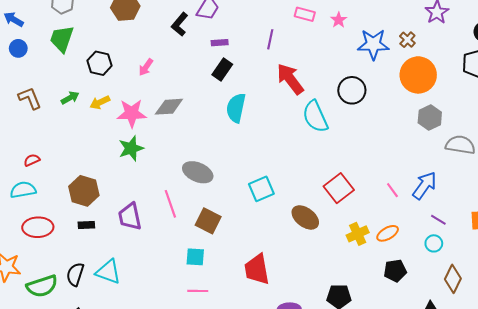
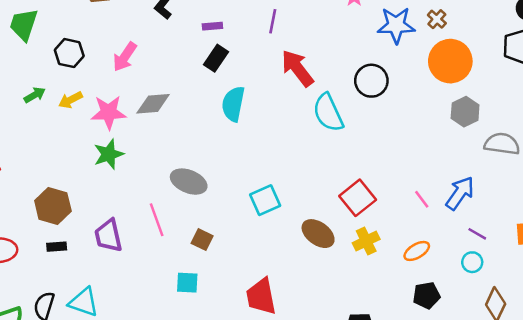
pink arrow: (146, 67) -> (125, 57), size x1.4
brown square: (208, 221) -> (202, 240), size x0.7
yellow cross: (358, 234) -> (366, 241), moved

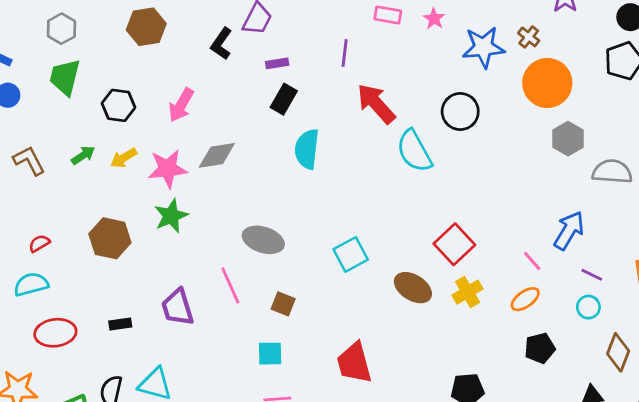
pink line: (422, 199) -> (532, 261), moved
brown hexagon: (53, 206) -> (110, 238), moved

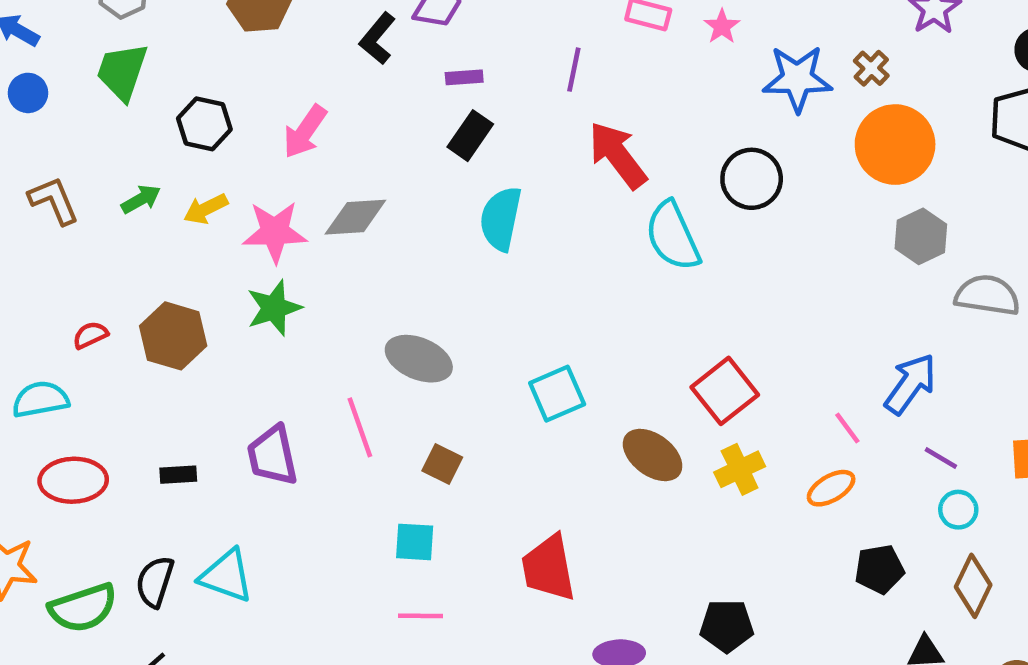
red semicircle: (39, 243) -> (90, 335), moved
cyan circle: (588, 307) -> (958, 510), moved
black pentagon: (540, 348) -> (879, 569), moved

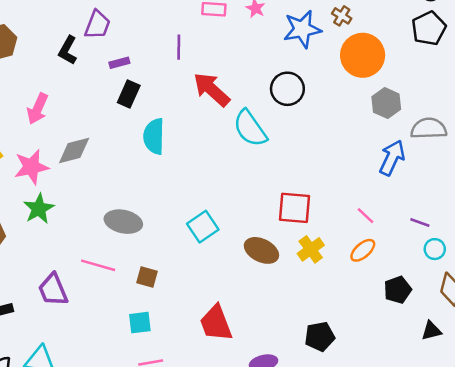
blue arrow: (910, 384) -> (392, 158), moved
red square: (725, 391) -> (294, 208), turned -36
pink line: (360, 427) -> (98, 265), turned -44

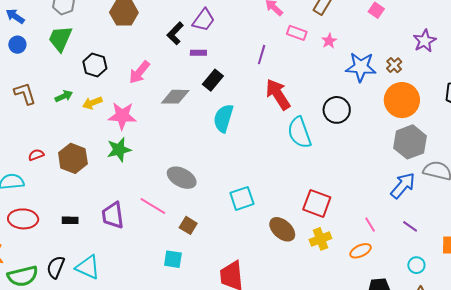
purple rectangle: (119, 63) -> (198, 53), moved
gray hexagon: (386, 103) -> (410, 142), size x1.4
gray diamond: (74, 150) -> (175, 97), moved
purple line: (420, 223) -> (410, 226), moved

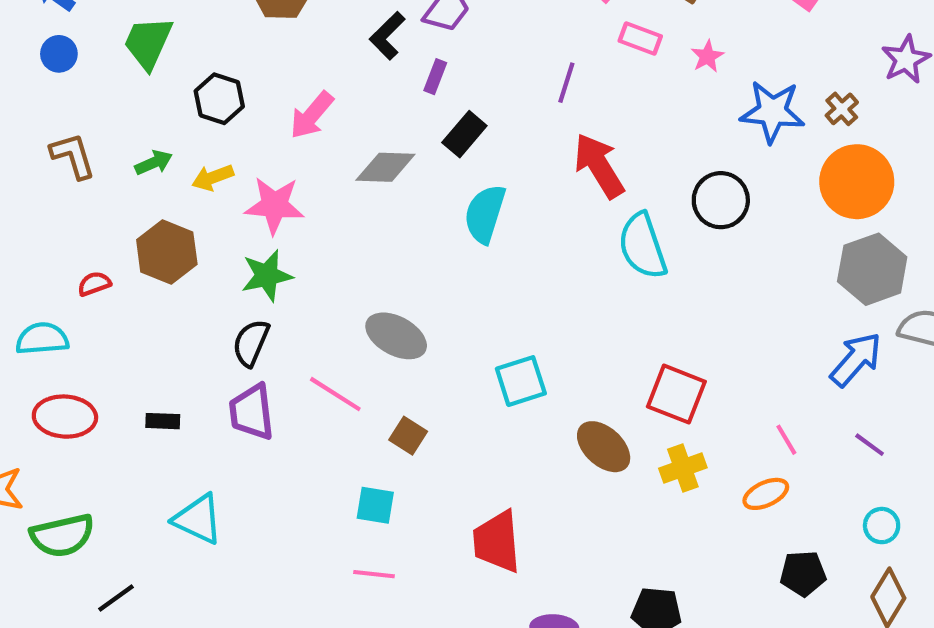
purple rectangle: (198, 53) -> (435, 77), turned -70
brown hexagon: (73, 158) -> (167, 252), moved
black semicircle: (56, 267) -> (251, 343), moved

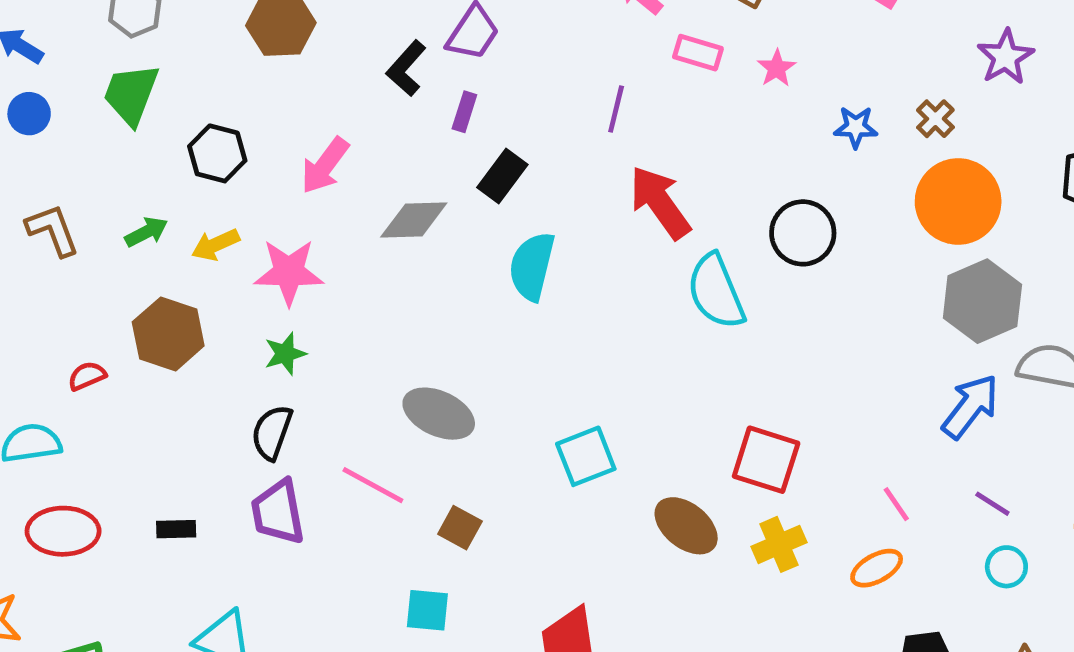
blue star: (772, 112) -> (856, 127), size x0.6
green star: (267, 276) -> (285, 354), size x0.7
cyan circle: (882, 526) -> (1006, 567), moved

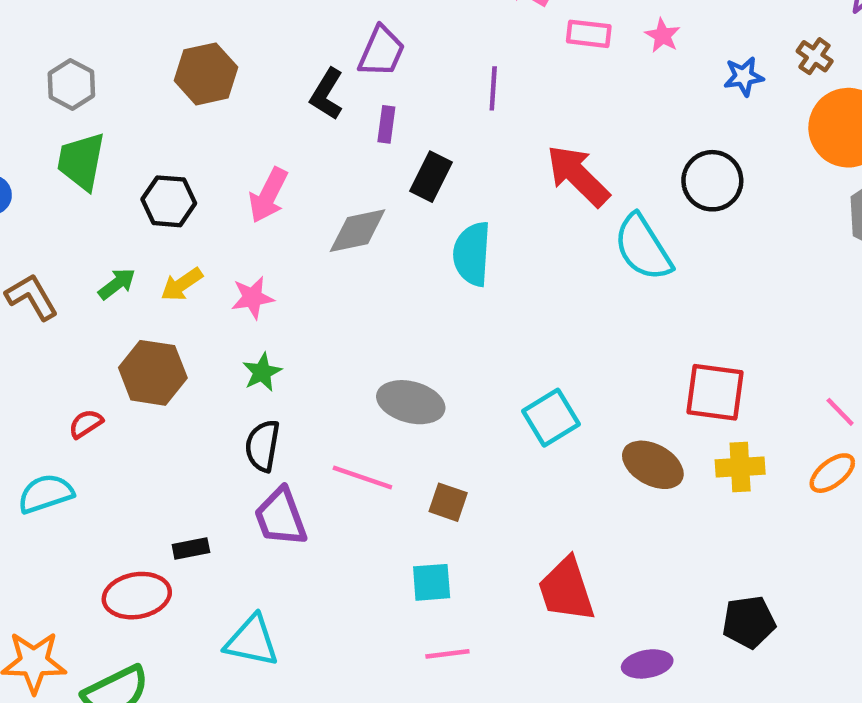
purple line: (616, 109) -> (493, 88), moved
pink star: (289, 272) -> (252, 298), size x0.7
red ellipse: (63, 531) -> (137, 596), moved
yellow cross: (779, 544) -> (740, 467), turned 30

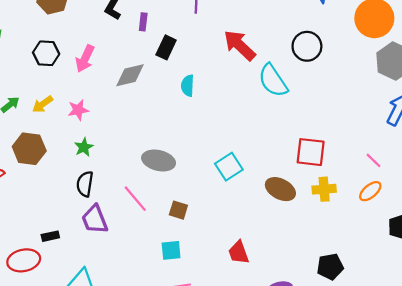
black hexagon: (169, 201) -> (46, 53), moved
cyan semicircle: (472, 254) -> (188, 86), size x0.7
pink line: (362, 477) -> (135, 199), turned 32
red trapezoid: (566, 590) -> (239, 252), size x0.7

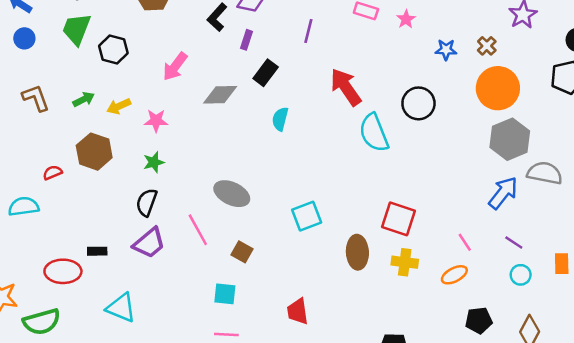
black hexagon: (46, 53) -> (113, 50), moved
brown ellipse: (280, 189) -> (357, 252), turned 48
purple trapezoid: (95, 219) -> (149, 243), turned -120

